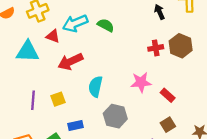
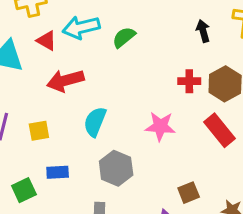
green semicircle: (106, 25) -> (124, 37), turned -77
red rectangle: (168, 95) -> (220, 130), moved, size x1.5

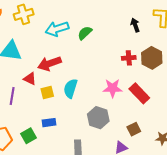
red triangle: (47, 41) -> (30, 79), moved
red rectangle: (220, 130) -> (139, 93), moved
yellow square: (39, 131) -> (47, 92), moved
gray hexagon: (116, 168) -> (98, 118), moved

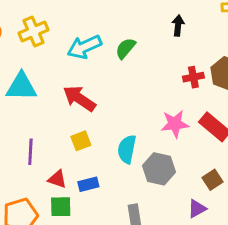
black arrow: (135, 25) -> (178, 26), moved, turned 32
red arrow: (49, 64) -> (79, 98), turned 60
red triangle: (30, 79) -> (57, 179), moved
cyan semicircle: (70, 88) -> (127, 149), moved
green square: (28, 136) -> (61, 207), turned 35

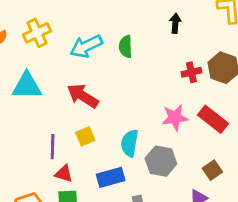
green semicircle: (125, 48) -> (126, 47), turned -40
purple line: (30, 152) -> (53, 147), moved
blue rectangle: (88, 184) -> (111, 177), moved, size x1.4

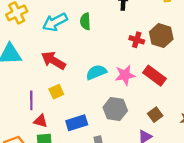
red cross: (191, 72) -> (137, 40), turned 32
cyan semicircle: (130, 143) -> (96, 72), moved, turned 60

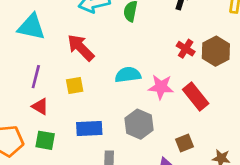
purple line: (31, 100) -> (36, 77), moved
red triangle: (41, 121) -> (40, 106), moved

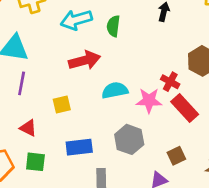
red arrow: (81, 48) -> (84, 60), moved, turned 124
red cross: (186, 49) -> (170, 82), moved
purple line: (36, 77) -> (22, 83), moved

